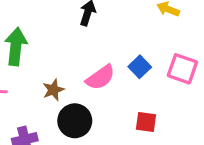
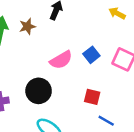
brown star: (53, 90) -> (27, 26), moved

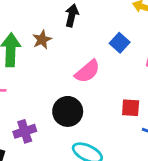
blue square: (91, 55) -> (120, 43), moved

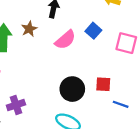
pink semicircle: (87, 71) -> (65, 40), moved
black circle: (68, 111) -> (72, 89), moved

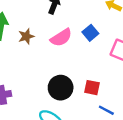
brown star: (29, 29) -> (26, 36), moved

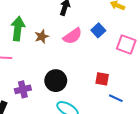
black circle: (61, 88) -> (56, 81), moved

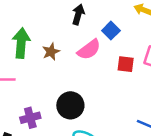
blue square: (98, 30) -> (111, 31), moved
red square: (102, 79) -> (126, 64), moved

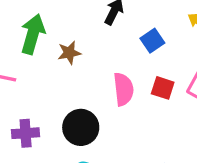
pink semicircle: (89, 50) -> (123, 89), moved, turned -70

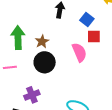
red square: (163, 88) -> (94, 37), moved
black circle: (81, 127) -> (45, 62), moved

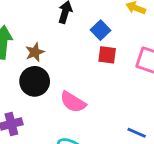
pink semicircle: (79, 52) -> (73, 102), moved, turned 138

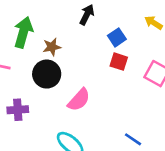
pink semicircle: (73, 102) -> (79, 100), turned -90

